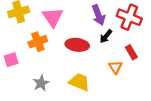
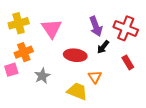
orange cross: (38, 42) -> (24, 52), moved
orange triangle: (115, 67) -> (95, 77), moved
gray star: (41, 83) -> (42, 76), moved

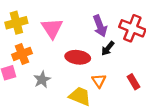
red rectangle: (128, 62) -> (133, 82), moved

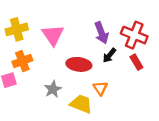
gray star: (42, 80) -> (53, 89), moved
red rectangle: (133, 82) -> (136, 62), moved

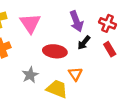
red cross: (134, 35) -> (108, 23), size x0.7

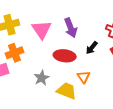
purple arrow: (76, 21) -> (71, 28), moved

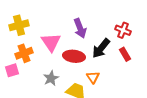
pink triangle: (42, 30) -> (51, 42), moved
black arrow: (92, 48) -> (101, 48), size x1.5

